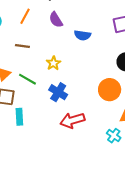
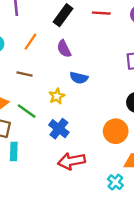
blue semicircle: (82, 35) -> (79, 78), moved

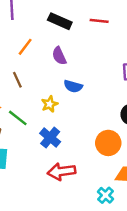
black rectangle: (63, 15) -> (60, 21), turned 75
brown line: (25, 74) -> (17, 80), turned 49

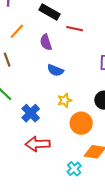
red line: (99, 21) -> (75, 29), moved
yellow star: (49, 104) -> (65, 100), moved

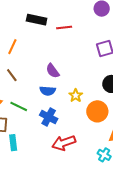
purple semicircle: (46, 42) -> (53, 71), moved
blue semicircle: (55, 70) -> (48, 91), moved

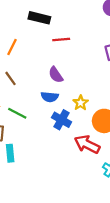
red line: (64, 28) -> (61, 40), moved
blue cross: (49, 117) -> (62, 120), moved
red arrow: (64, 143) -> (87, 144), moved, turned 45

